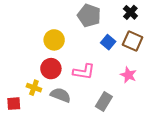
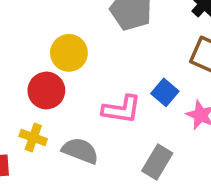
blue square: (108, 42) -> (165, 92), moved
red circle: (51, 69) -> (46, 91), moved

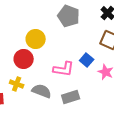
gray rectangle: (157, 162) -> (71, 97), moved, turned 42

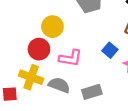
pink L-shape: (64, 69) -> (70, 58), moved
yellow cross: (17, 84) -> (31, 77), size x1.5

